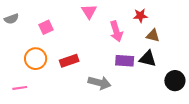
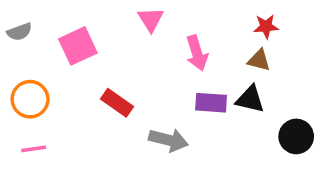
red star: (140, 16) -> (266, 26), moved
pink square: (46, 27) -> (78, 46), size x1.5
orange circle: (36, 59) -> (30, 99), moved
red rectangle: (69, 61) -> (117, 103), turned 54

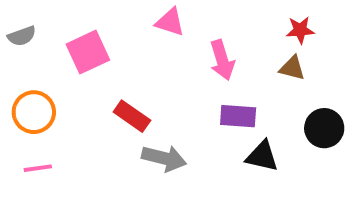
pink triangle: (151, 19) -> (170, 22), turned -40
black triangle: (250, 99) -> (262, 156), moved
black circle: (296, 136) -> (324, 128), moved
gray arrow: (168, 140) -> (164, 158), moved

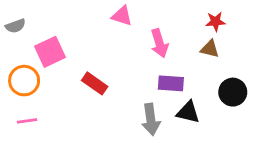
pink square: (88, 52) -> (50, 52), moved
gray arrow: (164, 158) -> (151, 119), moved, turned 68

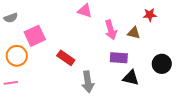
brown triangle: (210, 49) -> (134, 33), moved
gray arrow: (151, 119) -> (88, 82), moved
pink line: (27, 121) -> (11, 83), moved

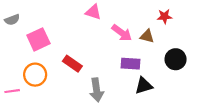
pink arrow: (111, 30) -> (122, 33), turned -36
orange circle: (17, 56) -> (35, 75), moved
black circle: (162, 64) -> (176, 59), moved
black triangle: (131, 78) -> (144, 86), turned -30

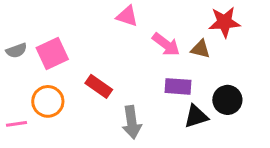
red star: (165, 16) -> (224, 22), size x1.5
gray semicircle: (12, 20) -> (16, 51), moved
black circle: (176, 59) -> (227, 100), moved

